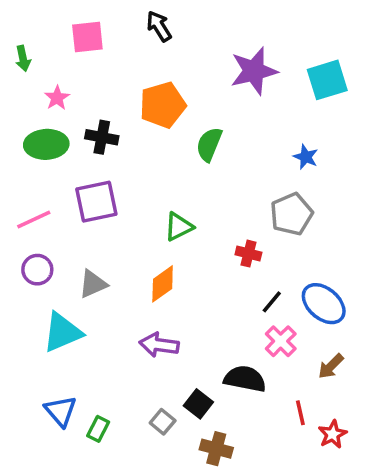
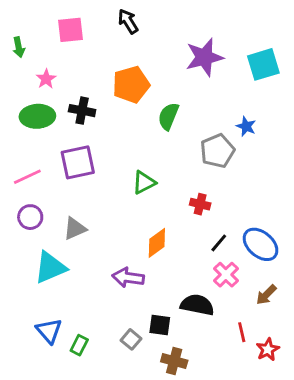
gray pentagon: (291, 214) -> (217, 151), moved
orange diamond: (163, 284) -> (157, 243), moved
black square: (198, 404) -> (160, 325), turned -30

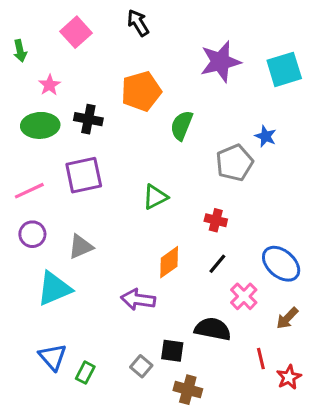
pink square: (71, 30) -> (76, 32), turned -36
black line: (219, 243) -> (217, 264), moved

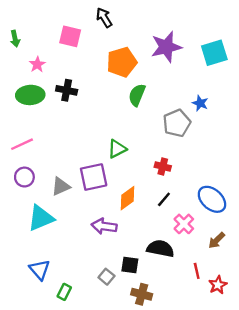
pink square: (76, 32) -> (70, 36), moved, turned -35
orange pentagon: (141, 91) -> (122, 62), moved
purple square: (84, 175) -> (94, 177), moved
green rectangle: (85, 373) -> (64, 292), moved

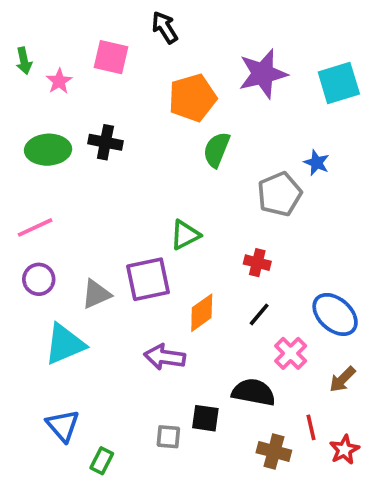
pink star: (37, 64) -> (59, 81), moved
gray square: (106, 277) -> (168, 437), turned -35
brown cross: (142, 294) -> (274, 452), moved

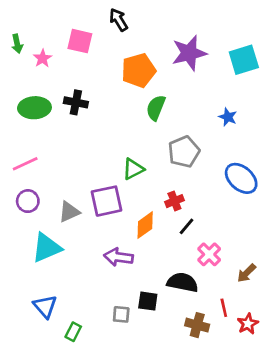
gray pentagon: (280, 194) -> (184, 152), moved
red cross: (257, 263) -> (174, 201), moved, turned -36
blue ellipse: (335, 314) -> (241, 178), moved

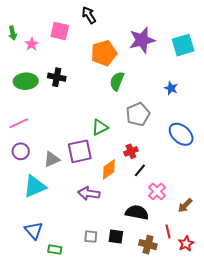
black square: (148, 301) -> (116, 237), moved
green rectangle: (73, 332) -> (55, 250), turned 72

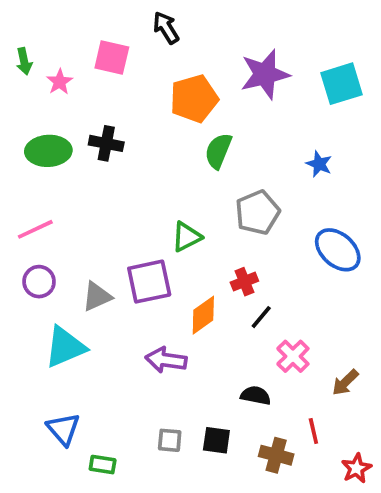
black semicircle: (137, 212) -> (256, 395), size x0.7
red star: (186, 244) -> (356, 468), moved

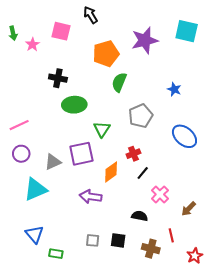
cyan square: (341, 84) -> (187, 31), moved, turned 30
green ellipse: (48, 151) -> (74, 105), moved
green triangle: (187, 237) -> (102, 129), turned -30

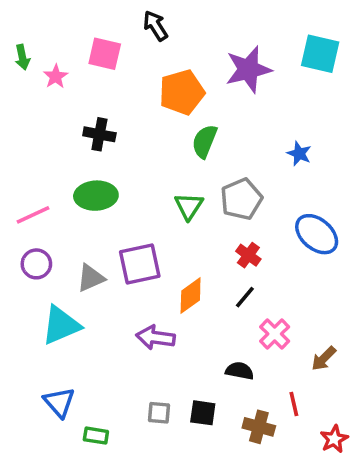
green ellipse: (74, 105) -> (96, 196), moved
green triangle: (102, 129) -> (189, 206), moved
red cross: (133, 154) -> (248, 255), moved, turned -32

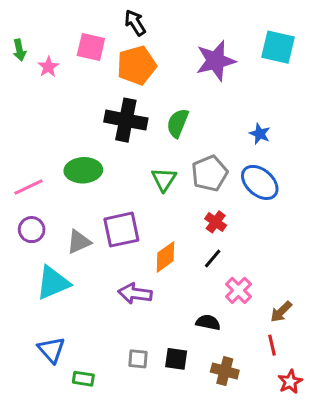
orange pentagon: (182, 92) -> (137, 65), moved
black cross: (99, 134) -> (126, 120), moved, size x1.5
blue ellipse: (317, 234) -> (260, 182), moved
red line: (294, 404) -> (272, 345), moved

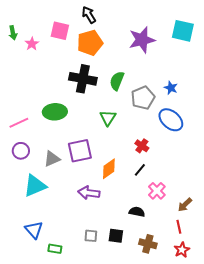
gray pentagon: (210, 173) -> (143, 98), moved
red star: (290, 382) -> (182, 250), moved

